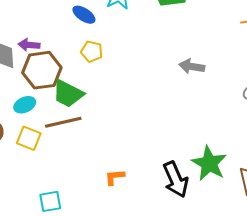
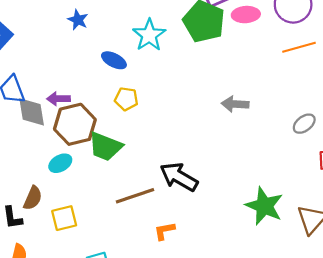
brown line: (63, 122) -> (135, 196), moved
yellow square: (29, 138) -> (64, 218), moved, turned -30
black arrow: (176, 179) -> (179, 177), moved, turned 150

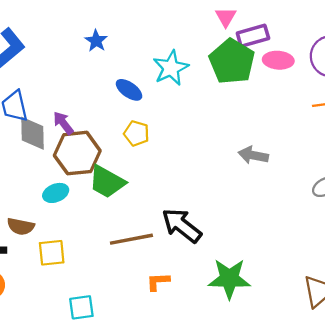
purple arrow: (58, 99) -> (63, 123), turned 45
brown semicircle: (33, 198) -> (21, 226), turned 70
green star: (264, 206) -> (229, 279), moved, turned -30

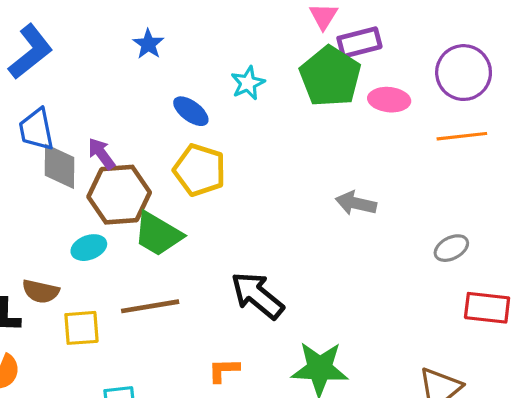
pink ellipse: (278, 60) -> (389, 100), moved
cyan star: (171, 68) -> (248, 83), size x0.7
yellow pentagon: (137, 133) -> (200, 170), size x1.5
brown line: (131, 239) -> (150, 306), moved

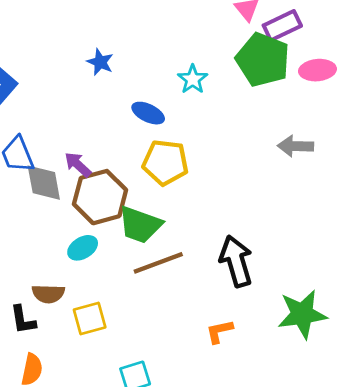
gray arrow: (356, 203) -> (295, 146), moved
black arrow: (257, 295) -> (236, 261), turned 45
brown line: (150, 306) -> (158, 263), moved

